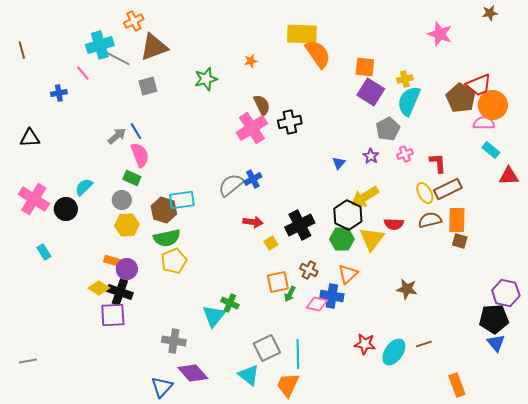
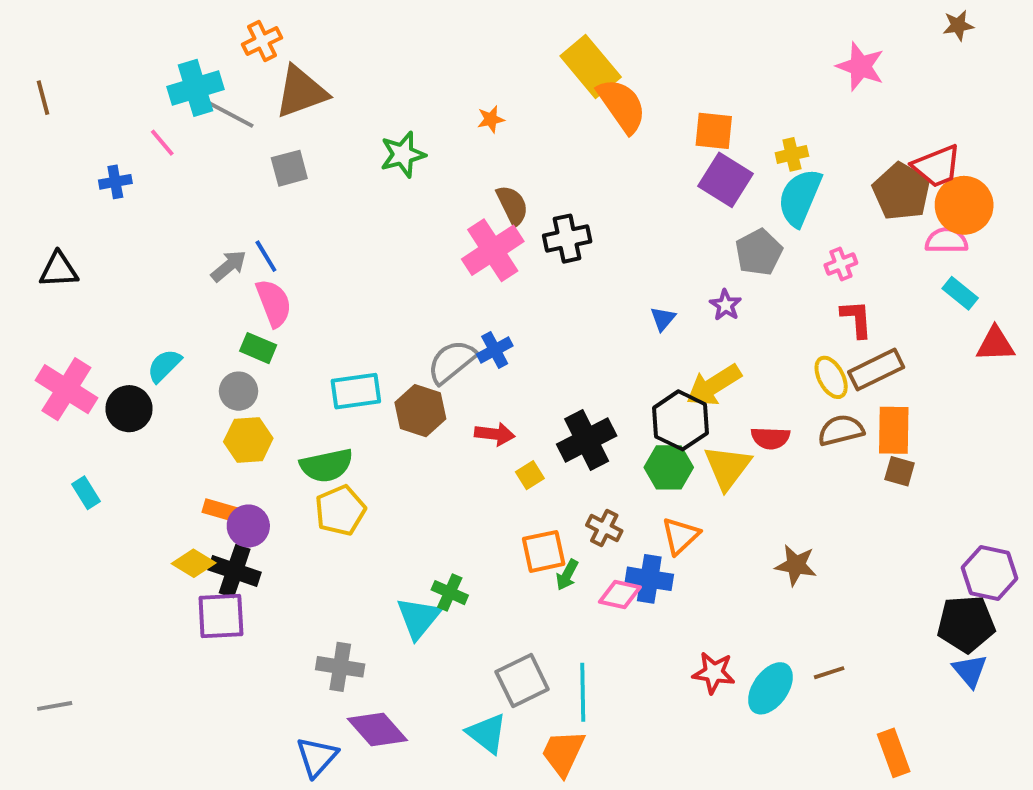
yellow rectangle: (302, 34) -> (591, 66), turned 48
pink cross: (405, 154) -> (841, 264), moved
brown hexagon: (164, 210) -> (420, 411), moved

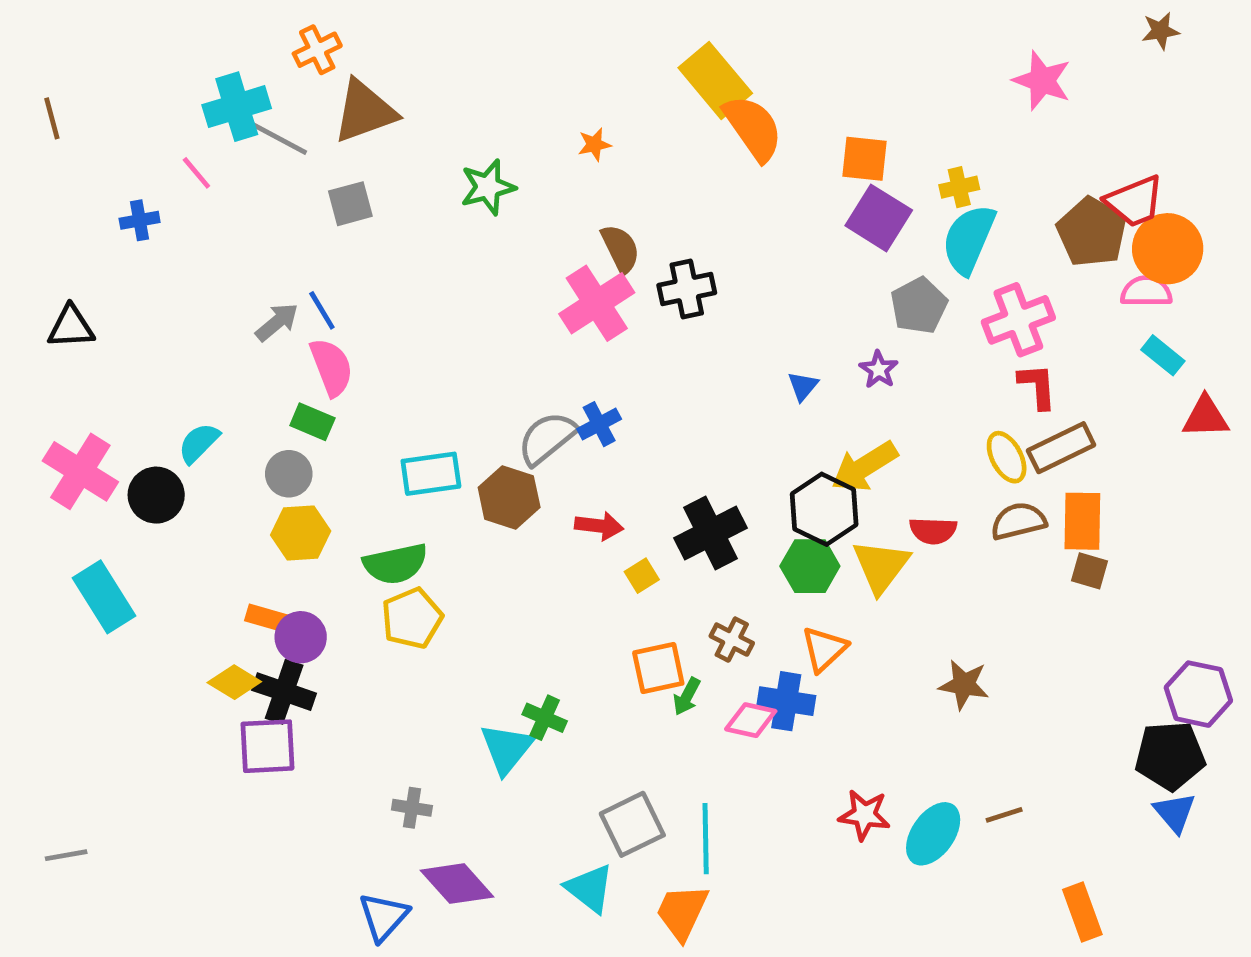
pink cross: (841, 264) -> (1018, 320), size x1.8
cyan rectangle: (86, 493) -> (104, 597), size x1.8
gray cross: (340, 667) -> (412, 808), size x0.7

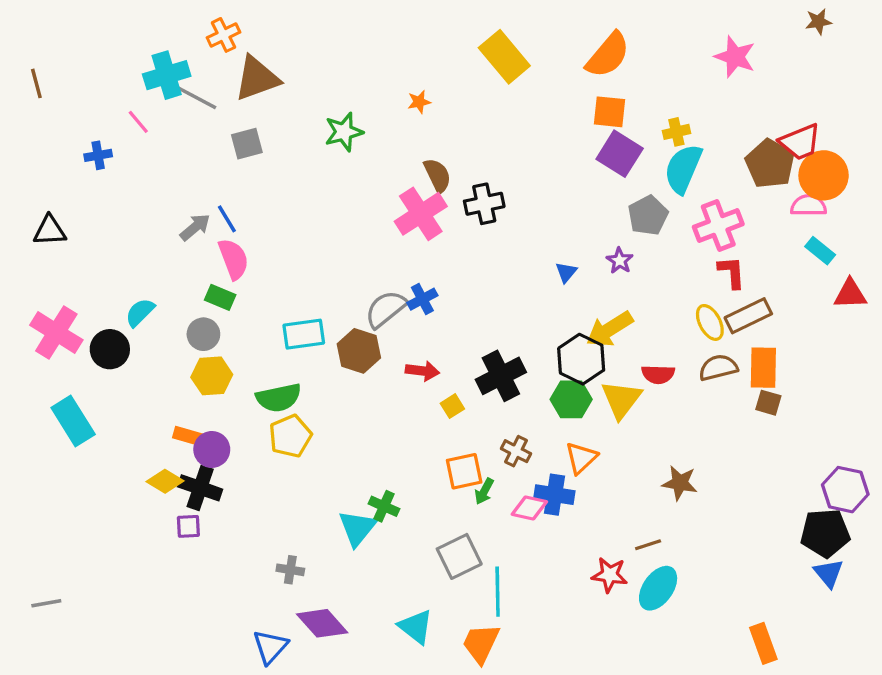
orange semicircle: (753, 128) -> (608, 55), moved, turned 75
purple square: (267, 746) -> (188, 526), size x0.6
brown line: (1004, 815) -> (648, 545), moved
gray square: (632, 824) -> (459, 556), moved

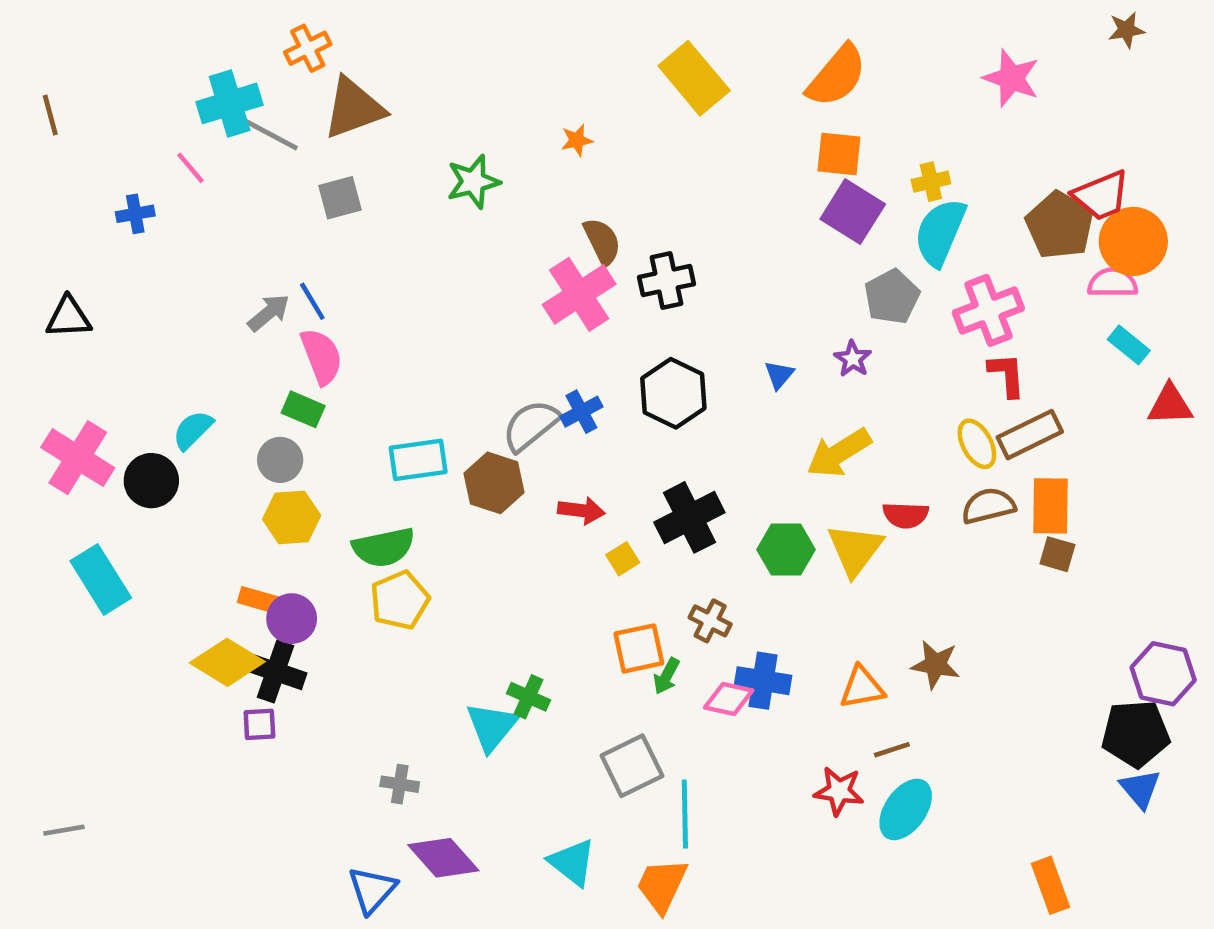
black hexagon: (581, 359) -> (673, 393), moved
orange triangle: (581, 458) -> (862, 688), moved, turned 33
yellow diamond: (165, 481) -> (227, 662), size x1.4

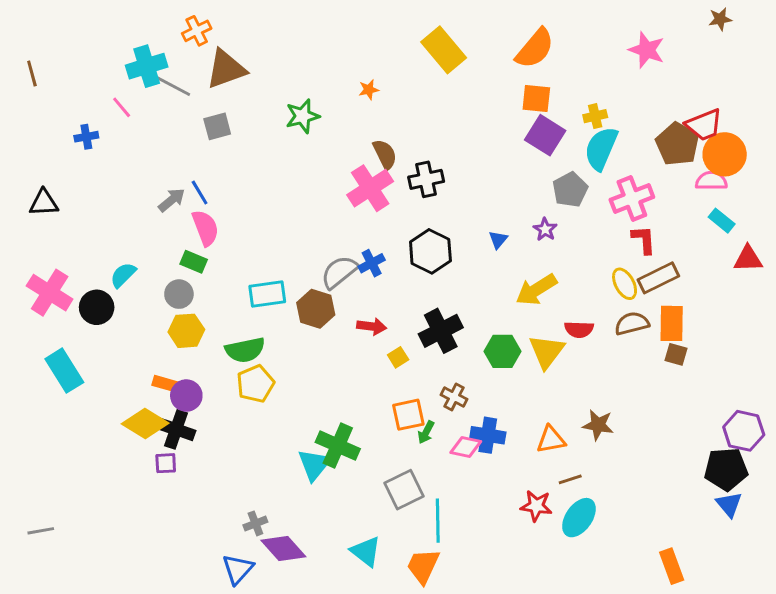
green cross: (528, 697) -> (338, 446), size x1.6
gray cross: (400, 784) -> (255, 523), moved, turned -30

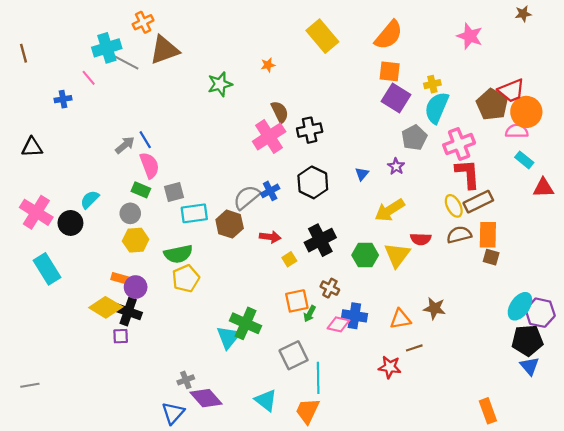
gray square: (217, 126) -> (174, 192), moved
red L-shape: (644, 240) -> (468, 174), size x1.4
cyan ellipse: (579, 518) -> (520, 306), moved

